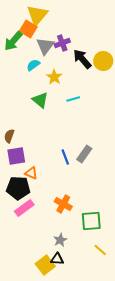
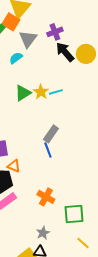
purple cross: (62, 43) -> (55, 32), moved
yellow star: (54, 77) -> (41, 92), moved
green triangle: (40, 100) -> (23, 93), turned 48
gray rectangle: (84, 154) -> (51, 134), moved

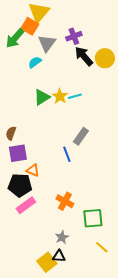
gray rectangle: (51, 134) -> (81, 136), moved

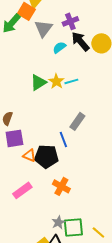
cyan semicircle: (35, 62) -> (59, 47), moved
black pentagon: (20, 185) -> (46, 156), moved
green square: (93, 218) -> (73, 227), moved

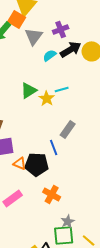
black arrow: (80, 41) -> (71, 49), turned 100
yellow star: (56, 81) -> (47, 98), moved
gray star: (58, 222) -> (68, 221), moved

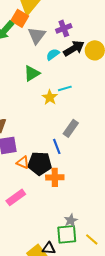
green triangle: (29, 90) -> (32, 73), moved
orange cross: (52, 194) -> (55, 177), moved, turned -30

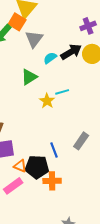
purple cross: (64, 28) -> (88, 26), moved
gray rectangle: (71, 128) -> (81, 141), moved
pink rectangle: (16, 197) -> (13, 186), moved

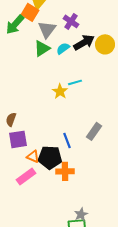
purple cross: (88, 26) -> (71, 21), moved, turned -35
green triangle: (29, 77) -> (42, 48), moved

